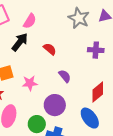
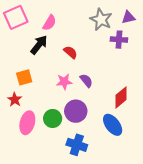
purple cross: (96, 50) -> (119, 40), moved
pink star: (30, 83) -> (64, 82), moved
green circle: (37, 124) -> (53, 119), moved

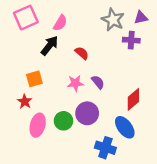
blue cross: (77, 145) -> (105, 148), moved

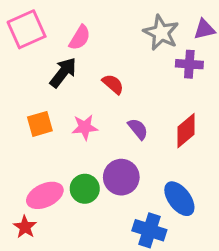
pink star: (75, 83) -> (85, 127), moved
red diamond: (133, 99) -> (186, 131), moved
red star: (25, 101) -> (25, 227), moved
pink ellipse: (38, 125) -> (45, 195), turned 50

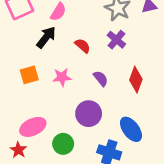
purple cross: (189, 64) -> (116, 40), moved, turned 36
red diamond: (186, 131) -> (136, 80), turned -30
green circle: (85, 189) -> (63, 144), moved

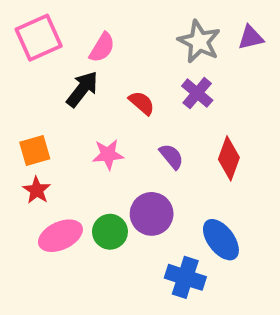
orange square: (29, 75) -> (35, 151), moved
green circle: (63, 144) -> (110, 232), moved
red star: (18, 150) -> (37, 190), moved

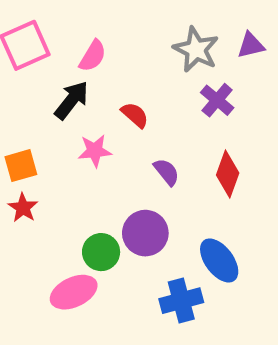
purple cross: (197, 93) -> (217, 100), moved
pink star: (108, 154) -> (95, 151), moved
pink ellipse: (60, 236) -> (74, 292), moved
blue cross: (185, 277) -> (181, 301), turned -33

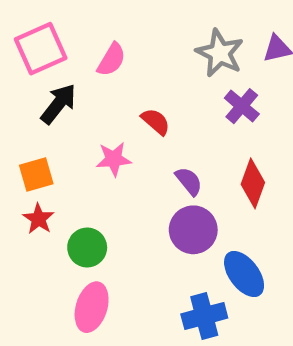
black arrow: (72, 100) -> (58, 104), moved
purple circle: (145, 233) -> (193, 230), moved
green circle: (101, 252) -> (87, 247), moved
pink ellipse: (74, 292) -> (92, 307), turned -48

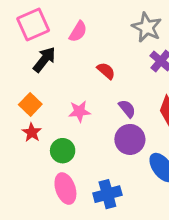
pink star: (114, 159) -> (79, 111), moved
orange square: (36, 175) -> (30, 104), turned -30
pink ellipse: (92, 307) -> (65, 189), turned -36
blue cross: (204, 316) -> (107, 194), moved

